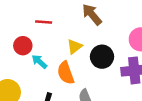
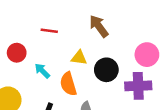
red circle: (23, 46) -> (17, 53), moved
yellow triangle: (75, 47) -> (79, 58), turned 42

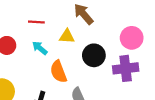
yellow triangle: (79, 58) -> (67, 36), moved
cyan arrow: (42, 71) -> (40, 48), moved

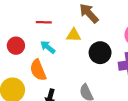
orange semicircle: (58, 72) -> (38, 70), moved

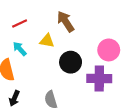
red line: (44, 22) -> (20, 24), turned -35

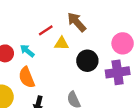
red line: (20, 24) -> (46, 30), moved
cyan arrow: (20, 49) -> (27, 51), moved

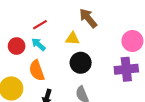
red line: (46, 30) -> (40, 25), moved
black circle: (87, 61) -> (81, 63), moved

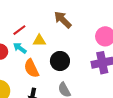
yellow triangle: (72, 39) -> (39, 41), moved
orange semicircle: (37, 70) -> (31, 68), moved

